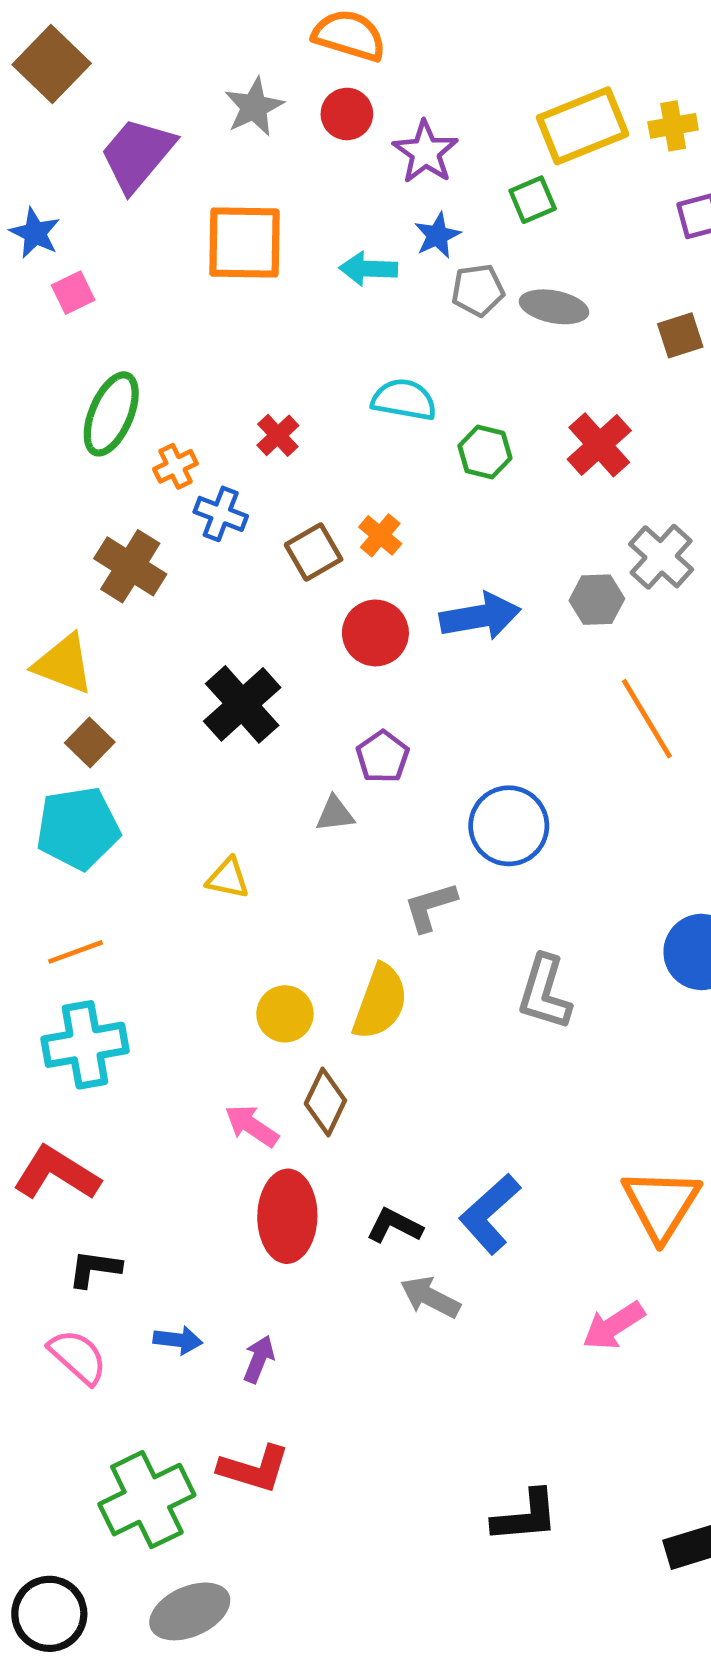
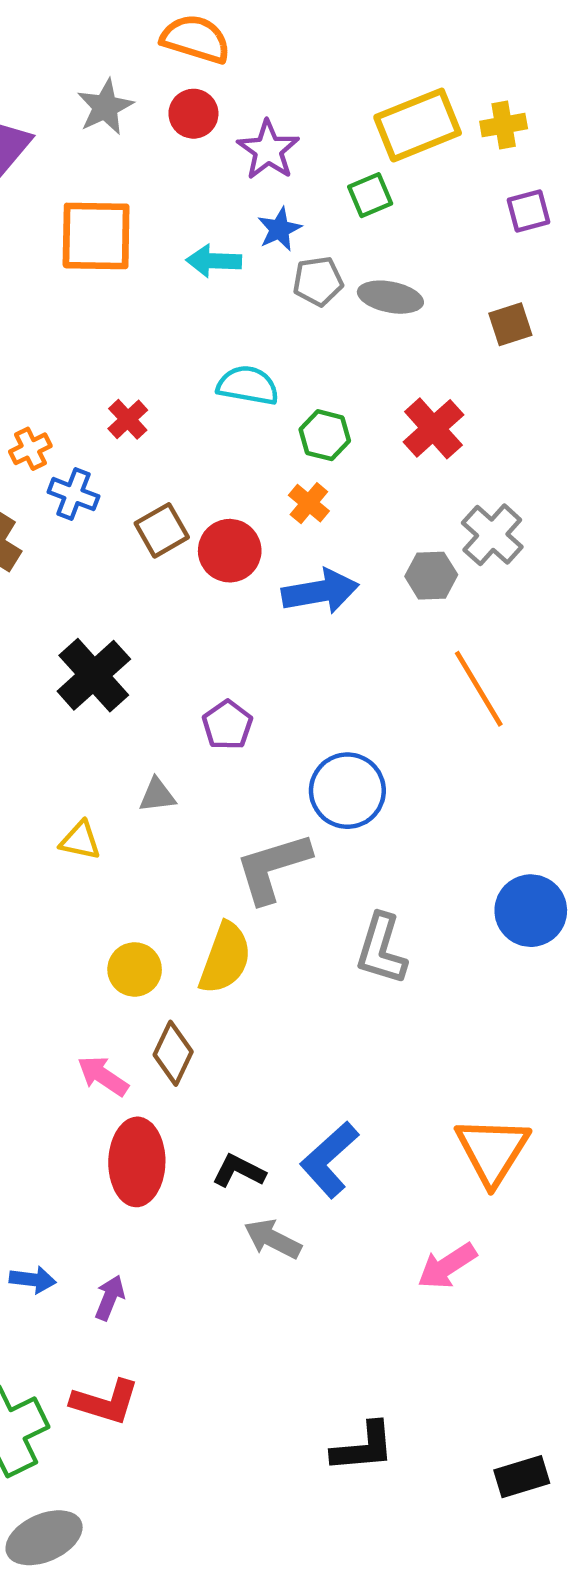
orange cross: (380, 535) -> (309, 503), moved
red circle: (375, 633) -> (230, 551), moved
gray triangle: (335, 814) -> (157, 795), moved
gray L-shape: (430, 907) -> (273, 868), size x1.5

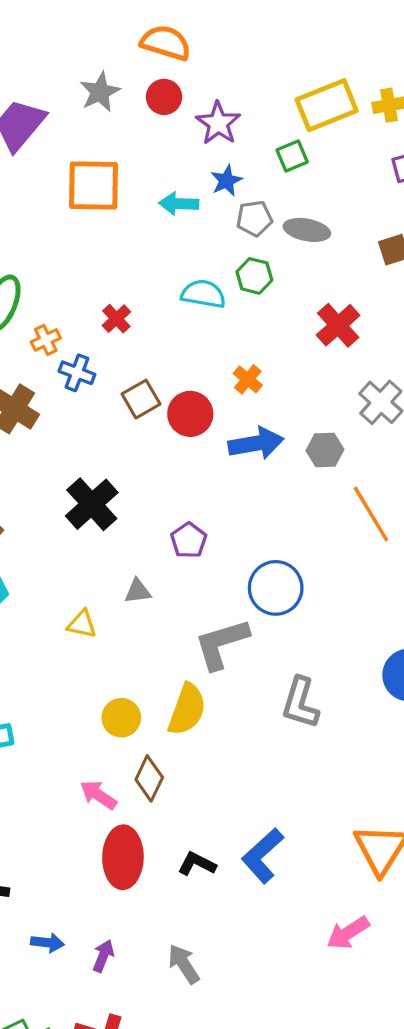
green hexagon: (325, 435) -> (254, 276), moved
gray hexagon: (431, 576) -> (325, 450), moved
gray arrow: (273, 1239) -> (184, 964), moved, turned 30

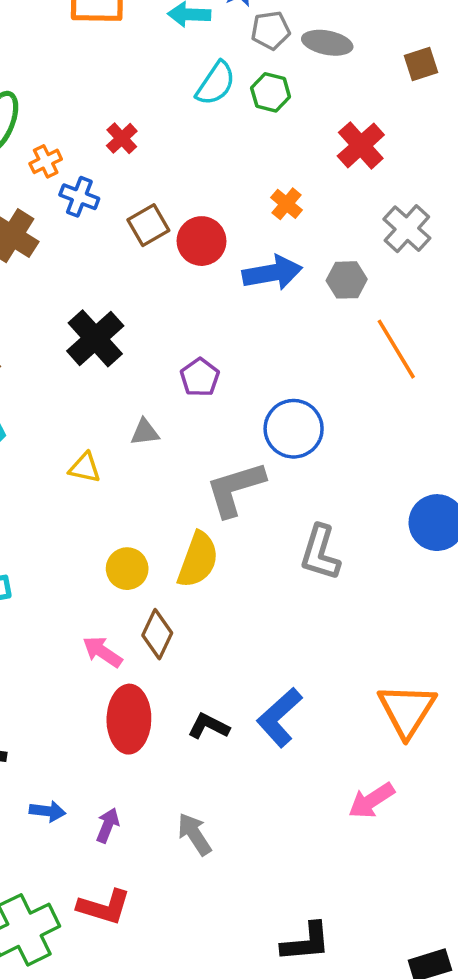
cyan semicircle: (203, 294) -> (216, 83), moved, turned 114
orange cross: (248, 379) -> (286, 204), moved

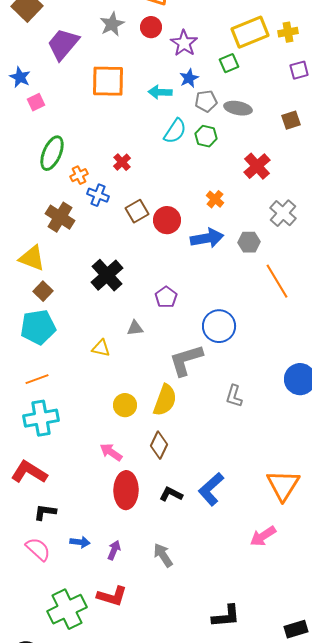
gray L-shape: (320, 553) -> (234, 396), size x0.7
brown diamond: (157, 634) -> (159, 445), moved

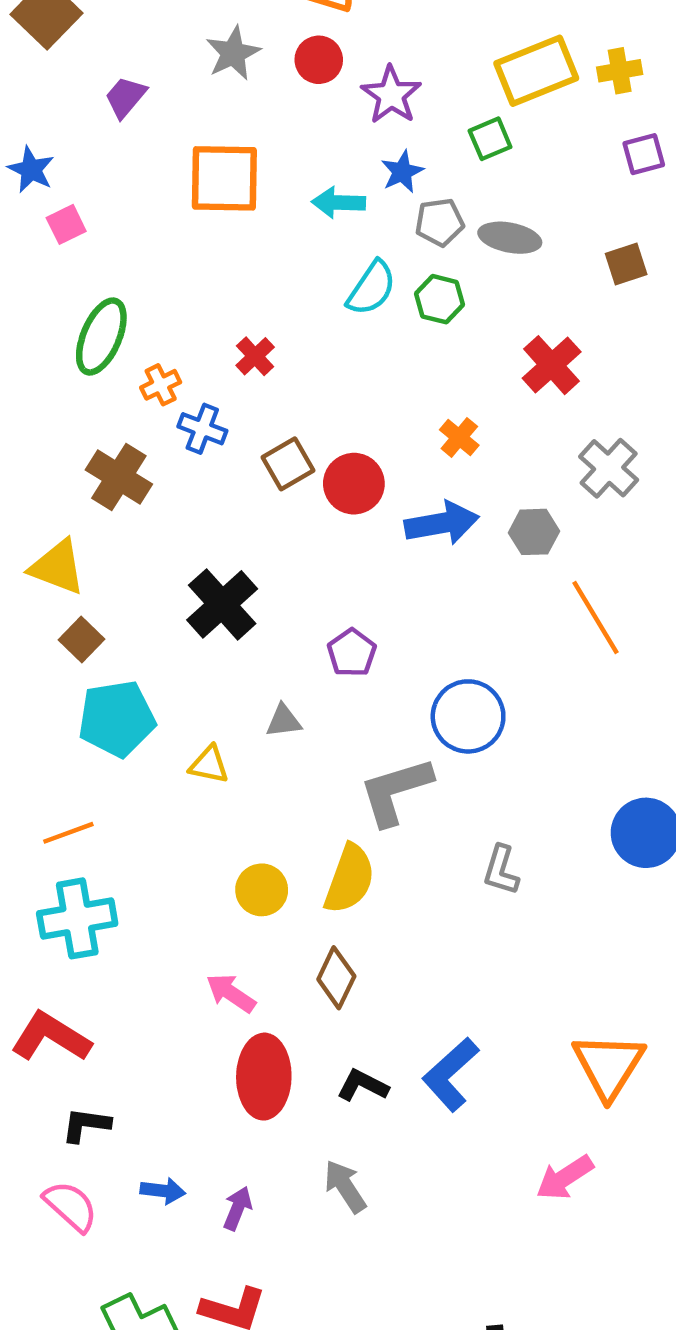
purple trapezoid: (63, 44) -> (125, 97), size x0.6
cyan pentagon: (38, 327) -> (117, 719), moved
gray arrow: (163, 555) -> (345, 1186), moved

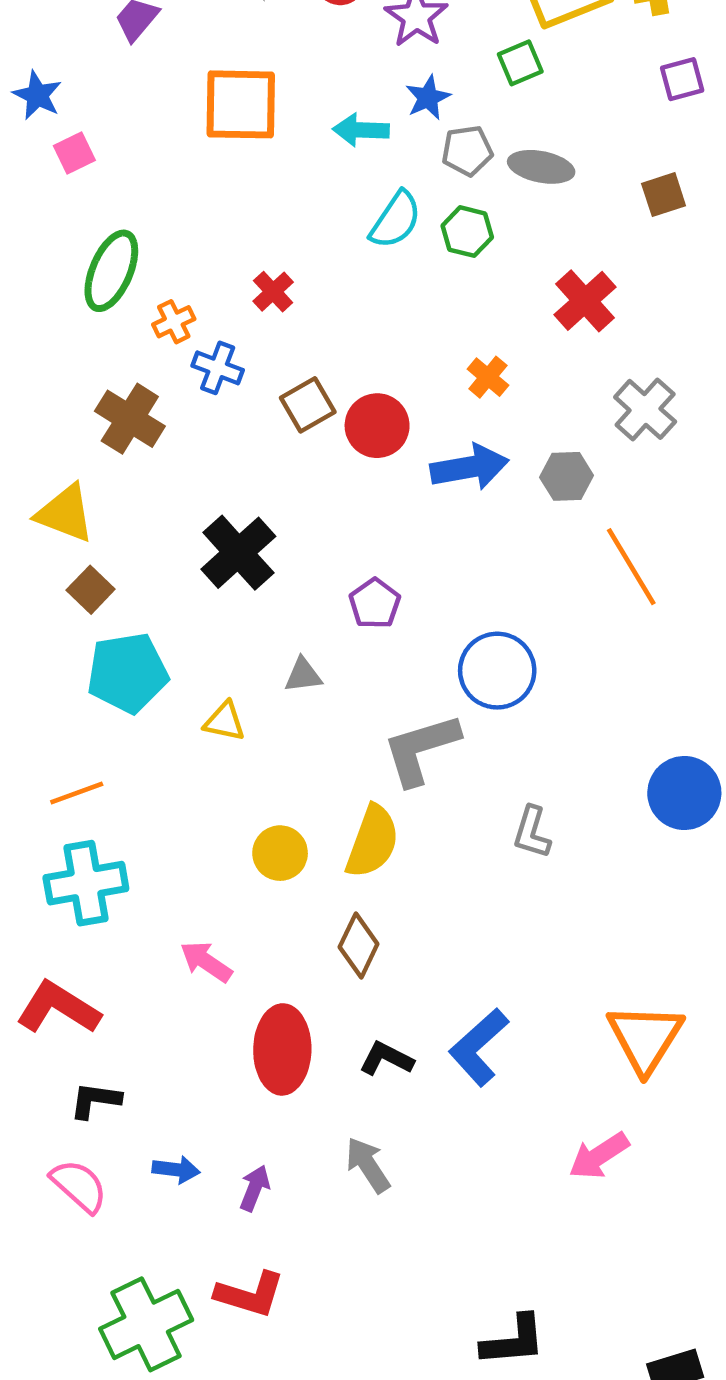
pink arrow: (231, 993) -> (206, 962), moved

